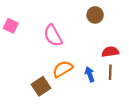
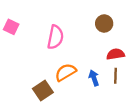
brown circle: (95, 15) -> (104, 23), moved
pink semicircle: (53, 35) -> (55, 37), turned -140

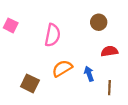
brown line: (116, 76) -> (109, 88), moved
brown square: (43, 90) -> (30, 83), moved, turned -30

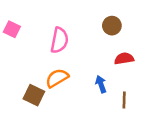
orange semicircle: (62, 68) -> (57, 78), moved

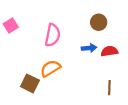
pink square: (12, 29) -> (11, 25), turned 32
blue arrow: (101, 84) -> (89, 48), moved, turned 104

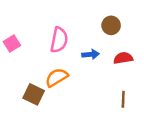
pink square: (11, 25) -> (12, 44), moved
blue arrow: (89, 48) -> (91, 54), moved

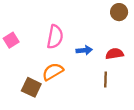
brown circle: (111, 25) -> (119, 12), moved
brown line: (123, 99) -> (106, 80), moved

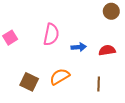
orange semicircle: (53, 72) -> (60, 77), moved
brown line: (106, 80) -> (99, 84), moved

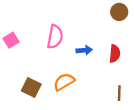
red semicircle: (107, 50) -> (115, 54), turned 105
brown line: (99, 84) -> (119, 93), moved

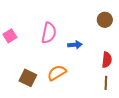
brown circle: (119, 12) -> (105, 20), moved
red semicircle: (115, 54) -> (107, 60), moved

